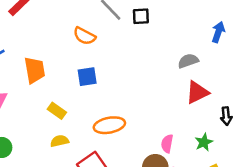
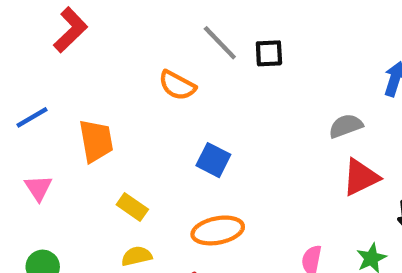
blue square: (87, 77) -> (213, 160), moved, turned 36

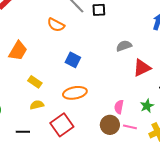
gray semicircle: (346, 126) -> (124, 46), moved
orange trapezoid: (96, 141) -> (18, 51), turned 40

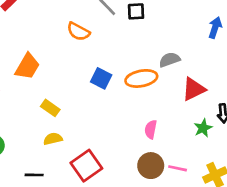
orange ellipse: (75, 93) -> (141, 78), moved
green star: (147, 106) -> (203, 128), moved
pink semicircle: (119, 107) -> (151, 129), moved

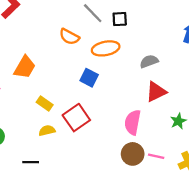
orange ellipse: (141, 78) -> (106, 48), moved
red triangle: (194, 89) -> (156, 92), moved
pink semicircle: (151, 129) -> (133, 122), size x1.5
red square: (86, 166) -> (76, 118), moved

